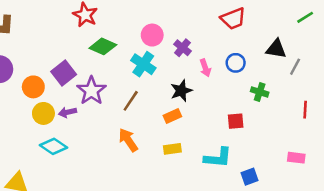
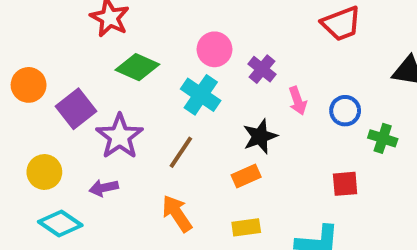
blue circle: (236, 63) -> (345, 111), moved
orange circle: (33, 87) -> (29, 85), moved
purple arrow: (67, 112) -> (104, 188), moved

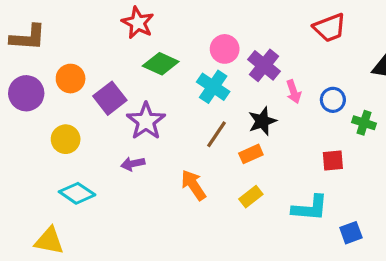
purple cross: (262, 69) -> (264, 65), size x1.4
brown line: (181, 152) -> (216, 134), moved
yellow circle: (44, 172) -> (66, 139), moved
cyan diamond: (60, 223) -> (77, 193), moved
yellow rectangle: (246, 227) -> (251, 197), turned -30

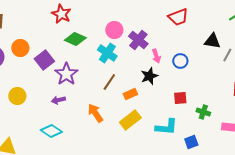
black star: (262, 121) -> (149, 76), moved
green cross: (364, 123) -> (203, 112), moved
yellow circle: (66, 139) -> (17, 96), moved
cyan diamond: (77, 193) -> (51, 131), moved
yellow rectangle: (251, 197) -> (130, 120), size x1.5

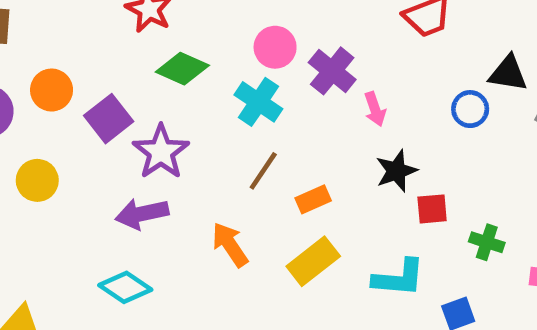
blue circle: (180, 61) -> (470, 109), moved
black star: (149, 76) -> (396, 171), moved
yellow circle: (17, 96) -> (37, 180), moved
purple arrow: (58, 100) -> (142, 214), size x1.5

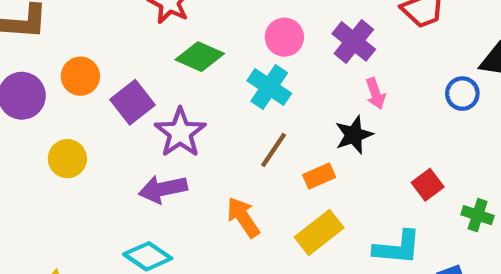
purple cross: (332, 71) -> (354, 41), moved
black star: (396, 171) -> (354, 135), moved
red square: (432, 209) -> (428, 185), turned -32

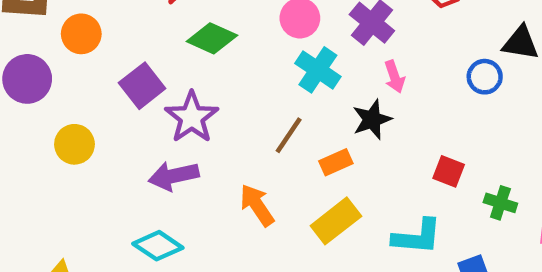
orange circle: (80, 76) -> (81, 34), moved
cyan cross: (269, 87) -> (318, 70), moved
red square: (428, 185) -> (449, 171), turned -32

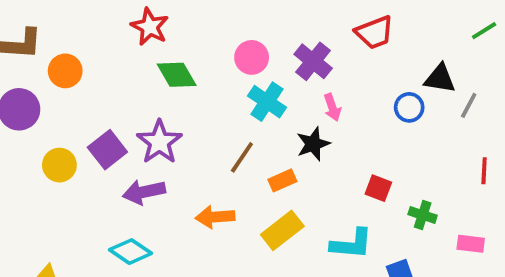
green diamond: (212, 38) -> (177, 75), turned 36
purple square: (142, 86) -> (107, 150), moved
orange arrow: (257, 205) -> (215, 217), turned -60

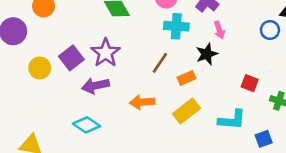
cyan cross: (267, 102) -> (176, 26), turned -30

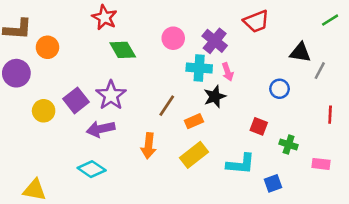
cyan cross: (176, 26) -> (199, 68), moved
blue circle: (270, 30) -> (280, 89), moved
orange arrow: (142, 102) -> (149, 146), turned -80

